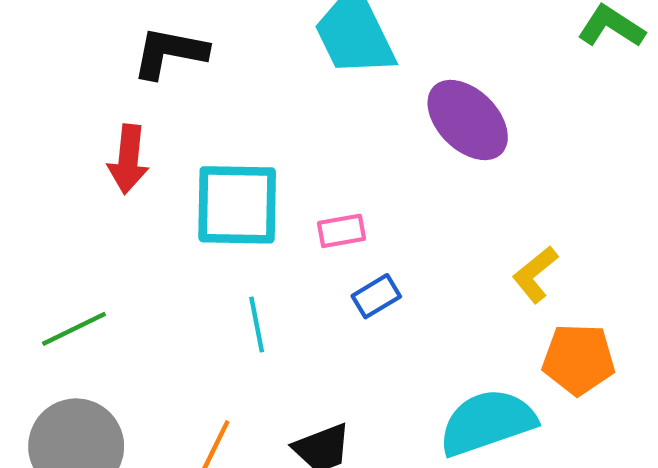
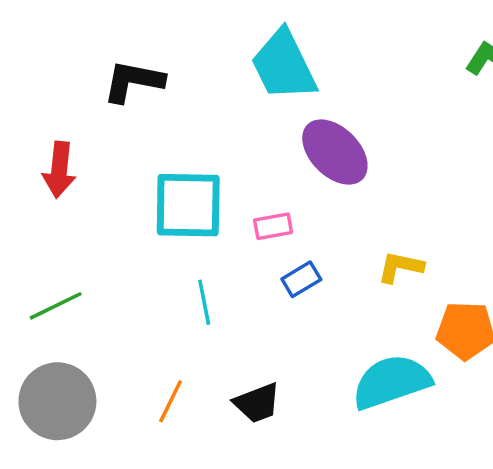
purple ellipse: (468, 120) -> (335, 152), moved
red arrow: (128, 159) -> (59, 170), moved
yellow L-shape: (535, 274) -> (400, 267), moved, turned 51

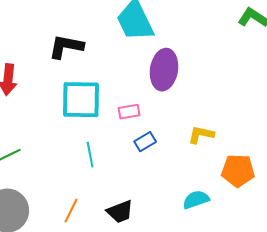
black L-shape: (133, 81) -> (66, 47), moved
purple ellipse: (335, 152) -> (164, 70), turned 54
cyan semicircle: (391, 382) -> (196, 200), size x0.6

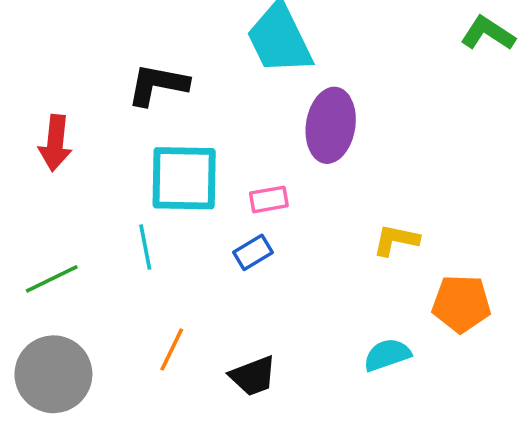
blue rectangle: (145, 142) -> (253, 252), moved
cyan line: (90, 155) -> (145, 247), moved
orange line: (71, 211) -> (172, 350), moved

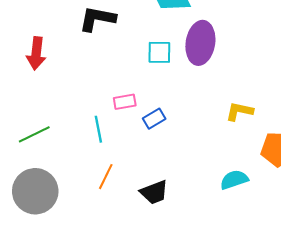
cyan square: (184, 178) -> (159, 52), moved, size x0.6
pink rectangle: (269, 199) -> (125, 102), moved
cyan line: (145, 247) -> (98, 129), moved

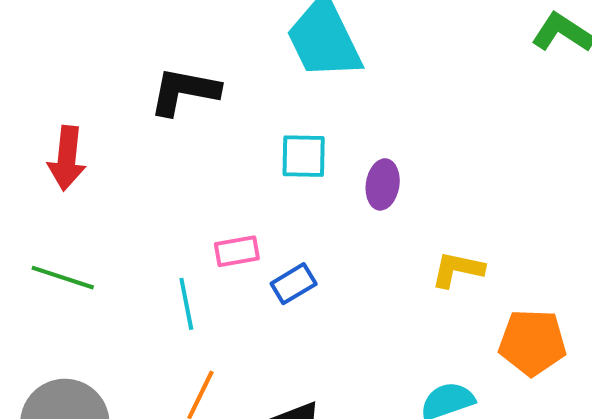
purple ellipse: (200, 43) -> (383, 184), moved, size x0.6
green line: (34, 134) -> (63, 278), moved, turned 44

